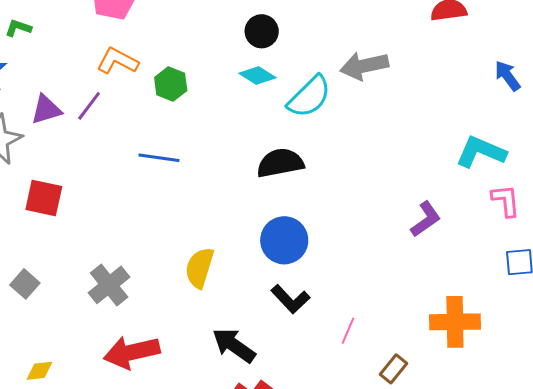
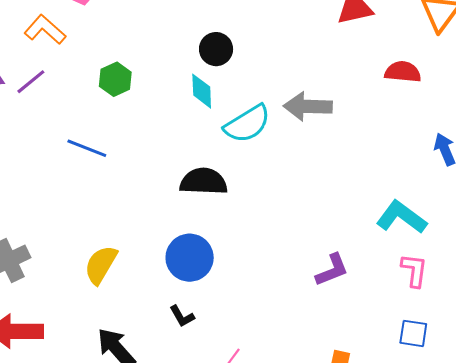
orange L-shape: (117, 61) -> (45, 30), moved
cyan diamond: (257, 75) -> (202, 91), turned 42
black L-shape: (290, 299) -> (182, 316), size x0.7

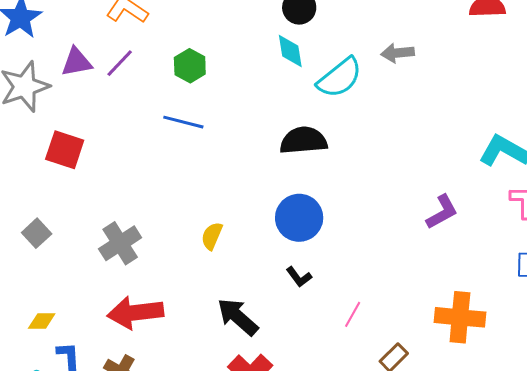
green hexagon: (115, 79) -> (190, 66), moved
gray arrow: (308, 106) -> (397, 53), size x0.7
yellow semicircle: (101, 265) -> (212, 236), size x0.7

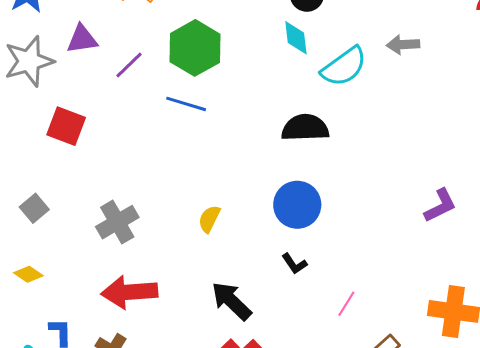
purple line: (120, 63) -> (129, 65), moved
green hexagon: (190, 66) -> (195, 48), size x1.6
yellow diamond: (42, 321) -> (28, 274), moved, turned 32

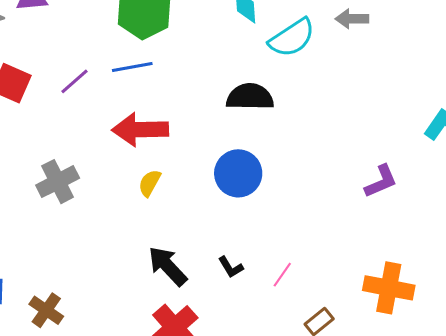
purple line: (129, 65) -> (74, 81), moved
blue line: (186, 104) -> (132, 67), turned -30
black L-shape: (294, 264) -> (231, 267), moved
red arrow: (129, 292) -> (140, 130), moved

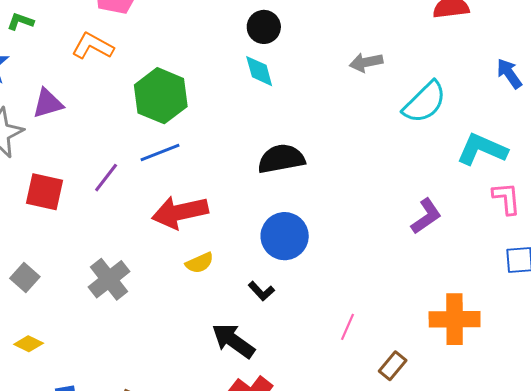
cyan semicircle: (292, 38) -> (425, 102), moved
yellow semicircle: (150, 183) -> (200, 263), turned -132
black L-shape: (231, 267) -> (261, 291), moved

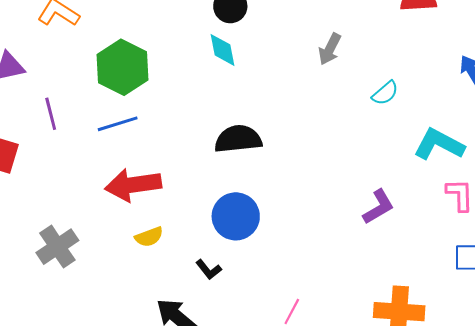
gray arrow: (366, 62) -> (330, 49), turned -56
cyan semicircle: (425, 102) -> (385, 93), size x0.6
purple line: (106, 178) -> (51, 114), moved, turned -56

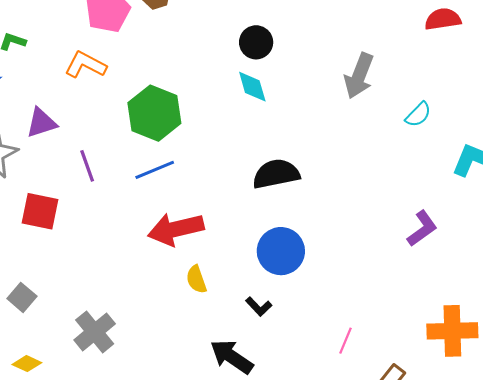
gray arrow: (330, 49) -> (359, 76), size x1.4
yellow semicircle: (149, 237) -> (196, 279), turned 96
gray cross: (57, 247) -> (95, 332), moved

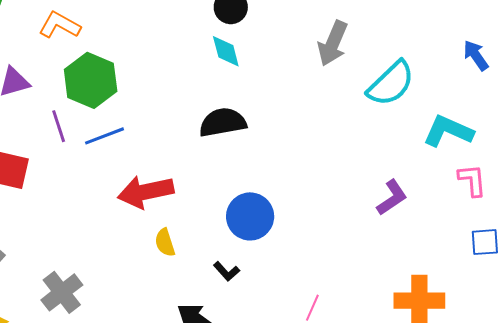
green hexagon: (154, 113) -> (91, 80), moved
cyan semicircle: (418, 115) -> (391, 84), size x1.8
blue line: (155, 170) -> (104, 136), moved
black semicircle: (276, 174) -> (223, 122), moved

